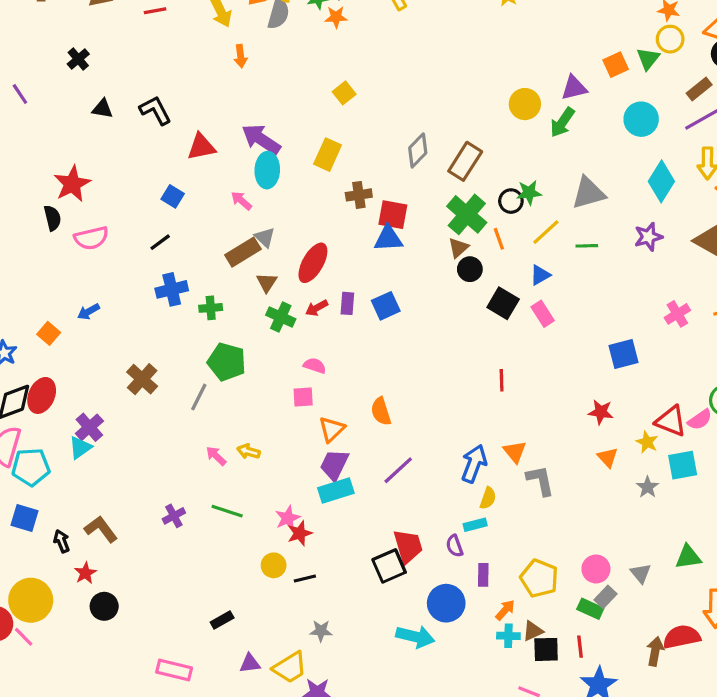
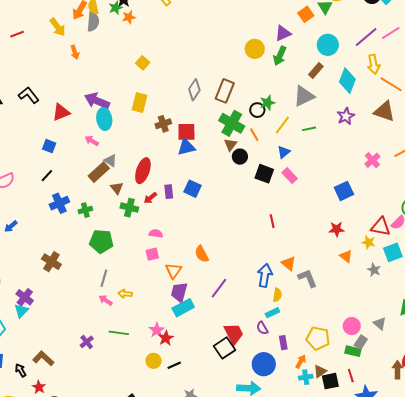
brown rectangle: (699, 89) -> (316, 70), moved
blue square: (386, 306) -> (193, 189), turned -30
gray line: (199, 397) -> (104, 278), moved

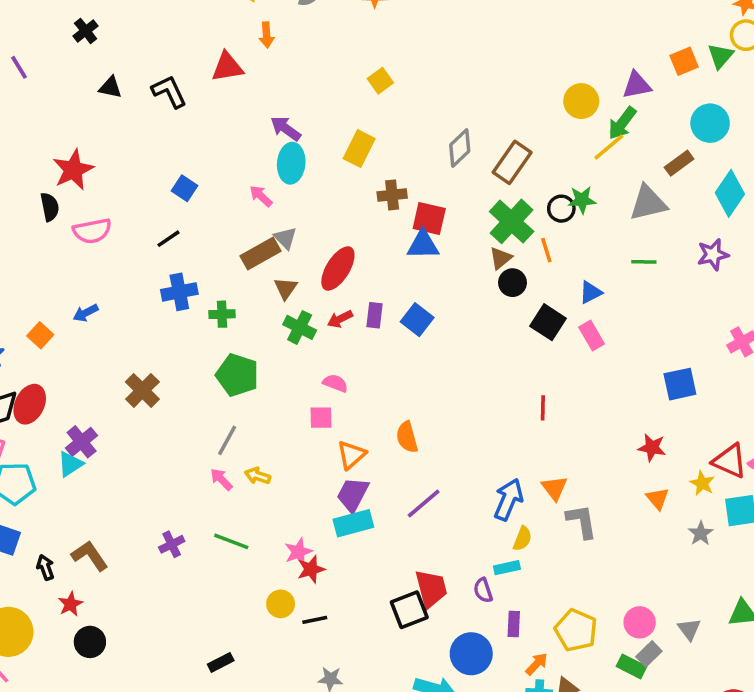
purple arrow: (97, 101) -> (286, 129), size x0.7
red triangle: (61, 112) -> (227, 67), moved
yellow line: (282, 125) -> (609, 147), moved

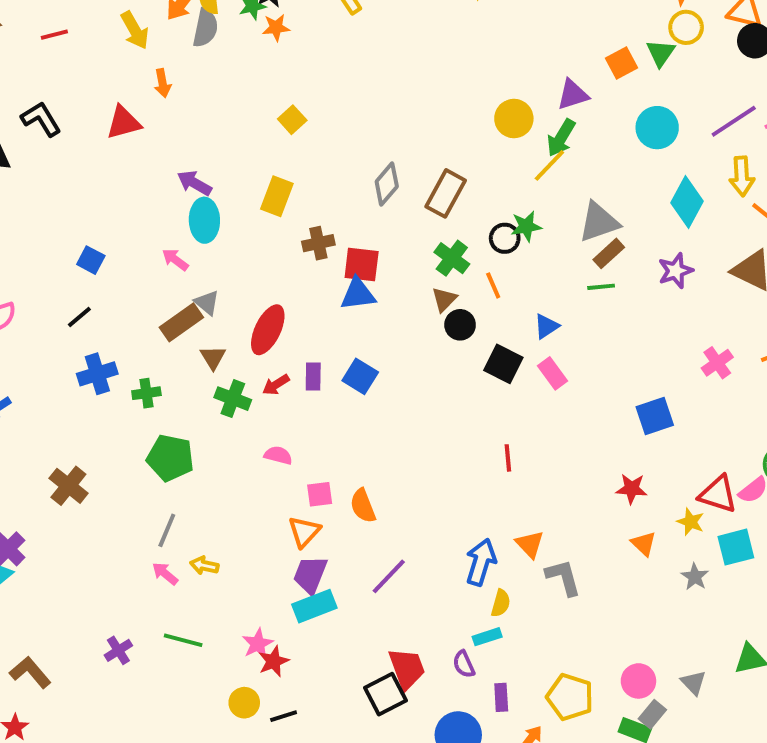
black L-shape: (169, 92) -> (41, 119), moved
brown rectangle: (679, 163) -> (609, 253), moved
green cross: (512, 221) -> (452, 258), size x0.7
pink square: (321, 418) -> (320, 494), moved

